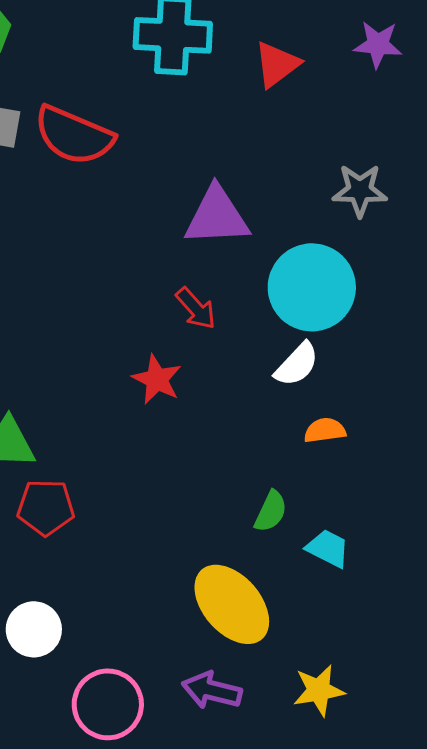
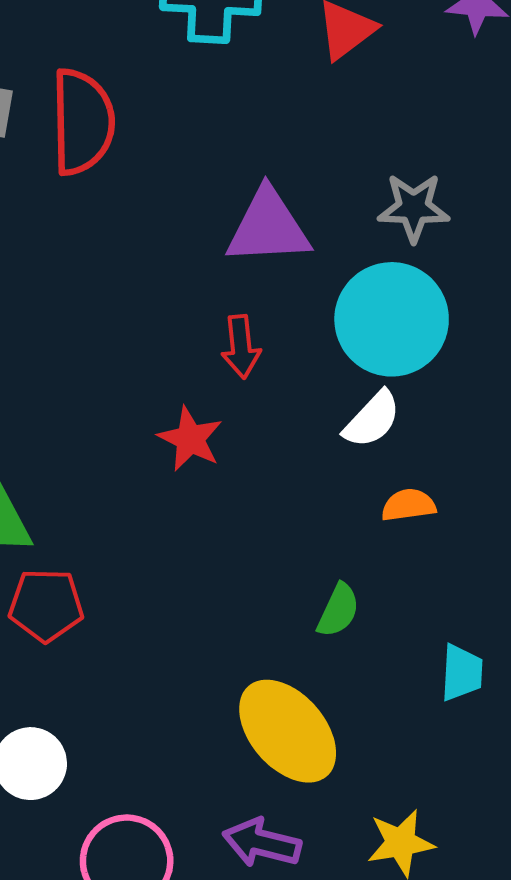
red semicircle: (74, 135) -> (82, 122), turned -114
gray star: (360, 190) -> (414, 208), moved
red arrow: (196, 308) -> (241, 347), turned 36
cyan trapezoid: (328, 548) -> (462, 673), moved, turned 66

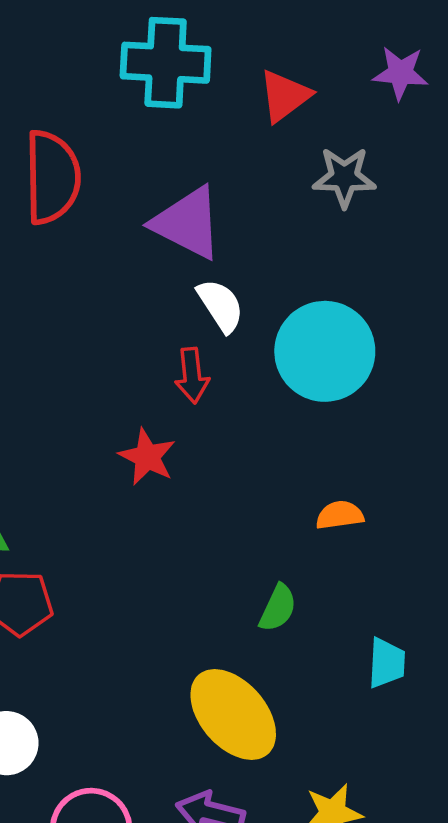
gray star: (414, 208) -> (344, 177), moved
purple triangle: (268, 227) -> (187, 223), moved, turned 30
white semicircle: (372, 419) -> (221, 306), moved, turned -76

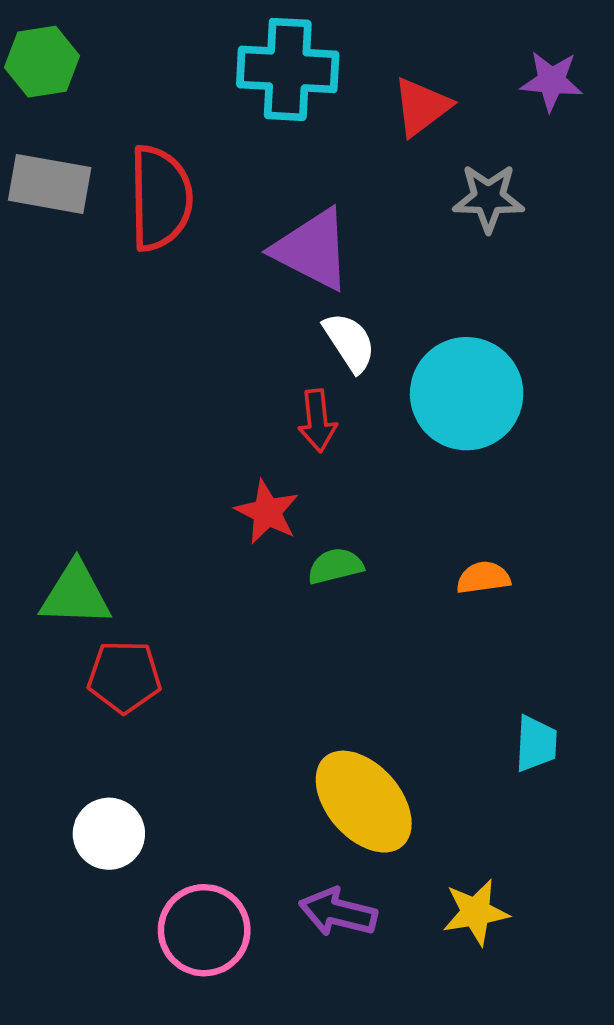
green semicircle: (278, 608) -> (335, 566), moved, turned -129

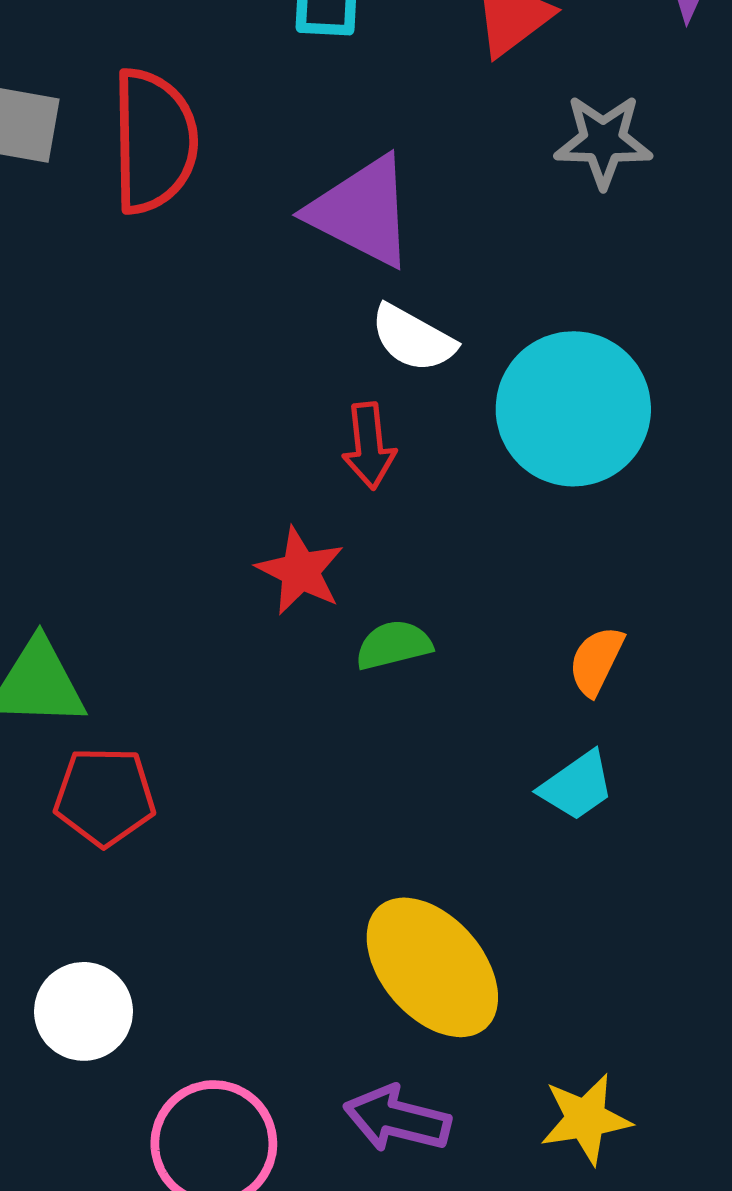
white semicircle: (349, 342) -> (413, 338), turned 152
orange semicircle: (483, 578) -> (596, 661), turned -56
cyan trapezoid: (536, 744) -> (577, 786), moved, turned 52

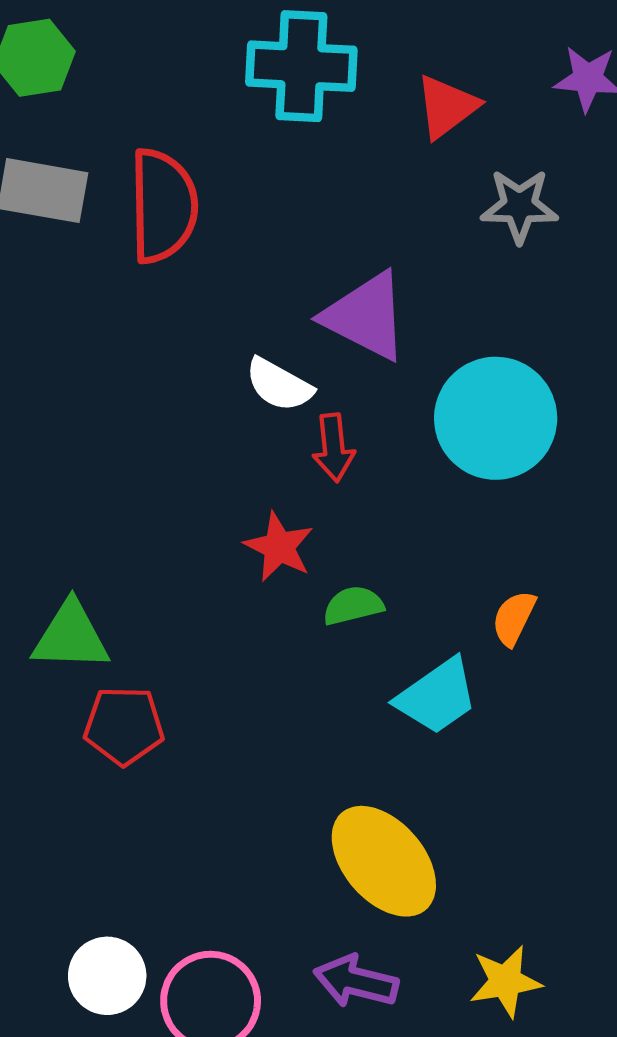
purple triangle: (362, 212) -> (366, 316), moved
white semicircle: (413, 338) -> (279, 385), moved
cyan trapezoid: (577, 786) -> (437, 696), moved, size x1.4
white circle: (83, 1011) -> (107, 976), moved

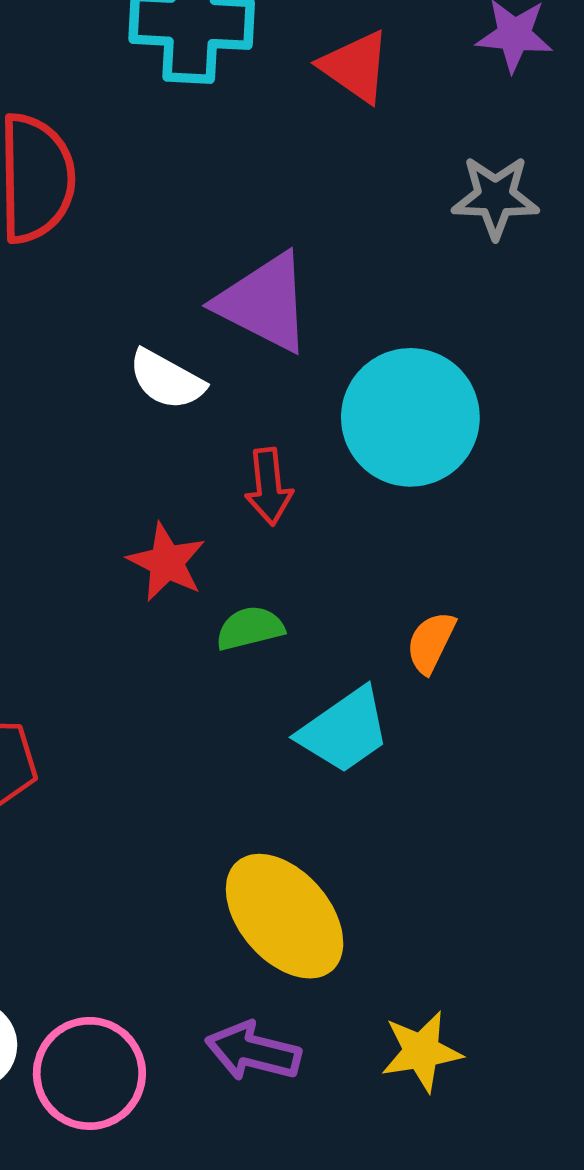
red triangle: (447, 107) -> (355, 67), turned -48
gray star: (519, 206) -> (495, 197), moved
red arrow: (334, 448) -> (269, 487), moved

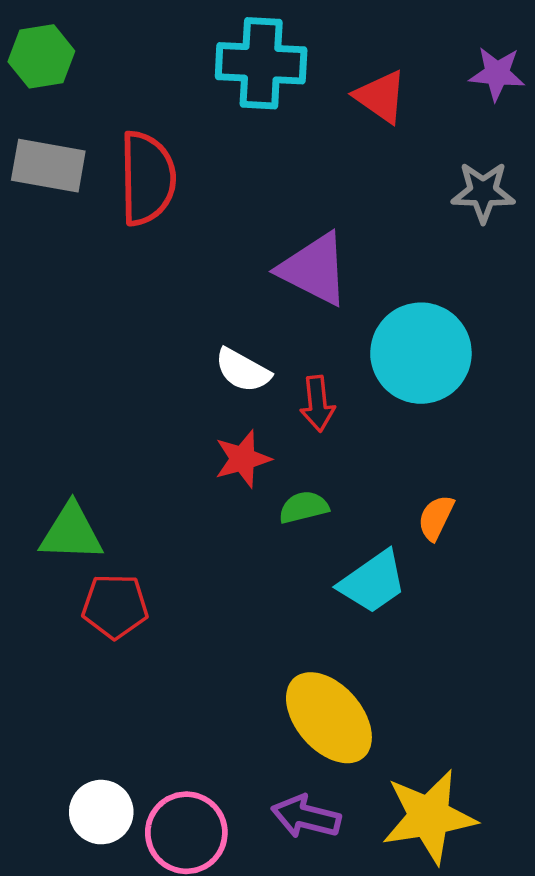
white semicircle: (167, 380) -> (243, 370), moved
red star: (167, 562) -> (243, 459), turned 30
yellow star: (421, 1051) -> (429, 817), size x1.6

